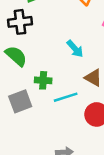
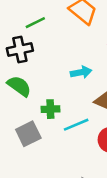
cyan arrow: (75, 49) -> (81, 72), turned -54

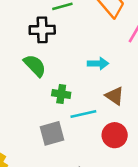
gray square: (28, 134) -> (52, 133), moved

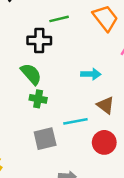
green cross: (61, 94) -> (38, 99), moved

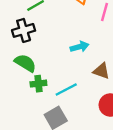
cyan line: (75, 121) -> (66, 89), moved

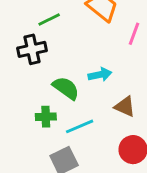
green semicircle: (25, 63) -> (66, 88), moved

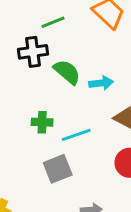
green semicircle: (66, 88) -> (67, 72), moved

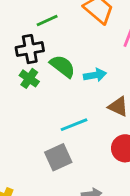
green cross: (42, 122) -> (29, 78), moved, turned 36

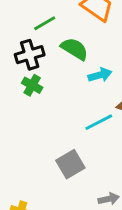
green semicircle: (62, 66) -> (75, 49), moved
cyan line: (74, 125) -> (99, 122), moved

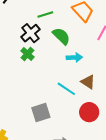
black cross: (30, 55) -> (30, 33), turned -36
cyan line: (99, 122) -> (66, 89), turned 48

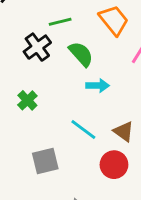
green cross: (27, 54) -> (27, 100), moved
brown triangle: (88, 82) -> (124, 131), moved

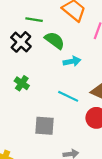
green line: (60, 22) -> (34, 20), turned 35
gray square: (45, 161) -> (44, 126), turned 30

